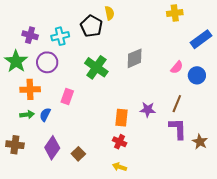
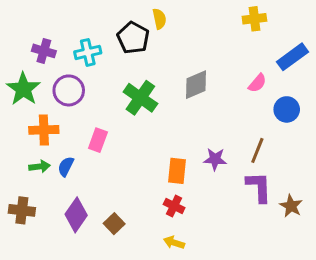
pink semicircle: (177, 67) -> (257, 83), moved

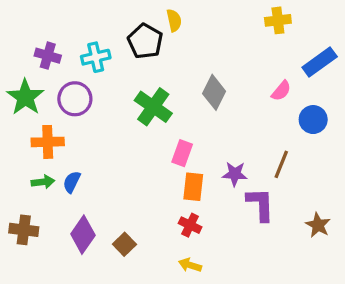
gray diamond: (196, 85) -> (214, 92), turned -40
pink rectangle: (98, 140) -> (182, 153), moved
purple L-shape: (259, 187) -> (260, 204), moved

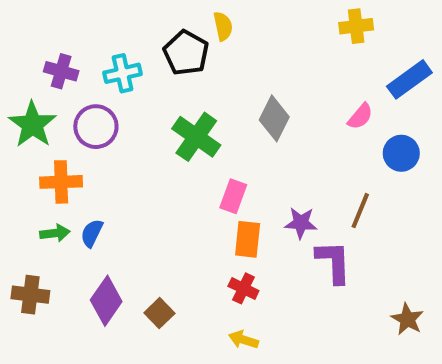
brown star: (318, 225) -> (407, 319), moved

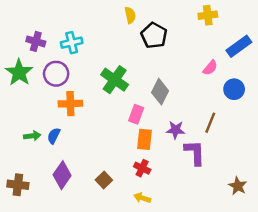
black pentagon: (186, 53) -> (154, 35), moved
gray diamond: (274, 118) -> (160, 92), moved
orange cross: (61, 182) -> (70, 104), moved
brown cross: (30, 295) -> (18, 185), moved
brown square: (159, 313) -> (104, 180), moved

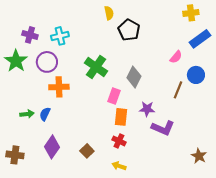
yellow cross: (208, 15) -> (191, 13), moved
brown line: (210, 123) -> (178, 90), moved
purple L-shape: (195, 153) -> (163, 128), turned 115

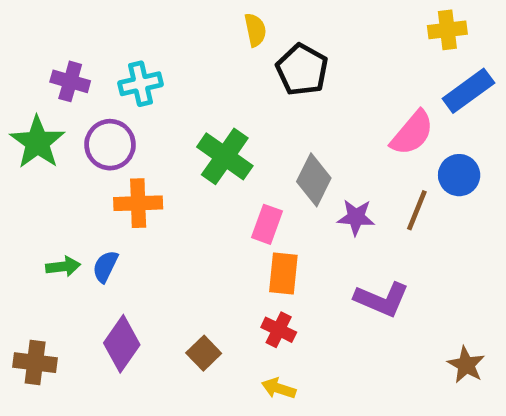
pink semicircle: (176, 57) -> (412, 133), size x1.5
purple star: (147, 109) -> (356, 217), moved

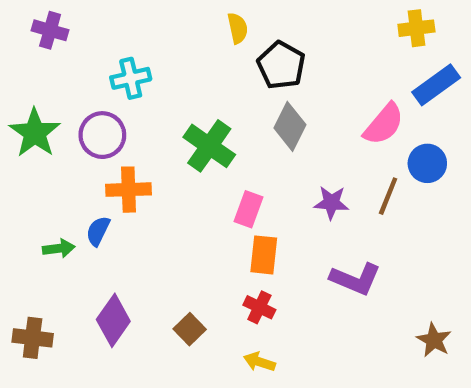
purple cross: (70, 81) -> (50, 30), moved
gray diamond: (314, 180) -> (290, 126), moved
blue semicircle: (105, 266) -> (98, 231), moved

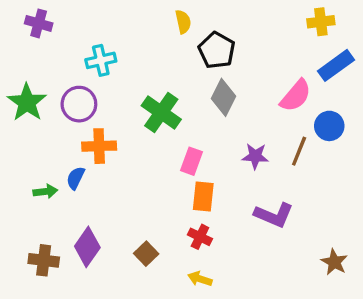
brown cross: (33, 338) -> (44, 260), moved

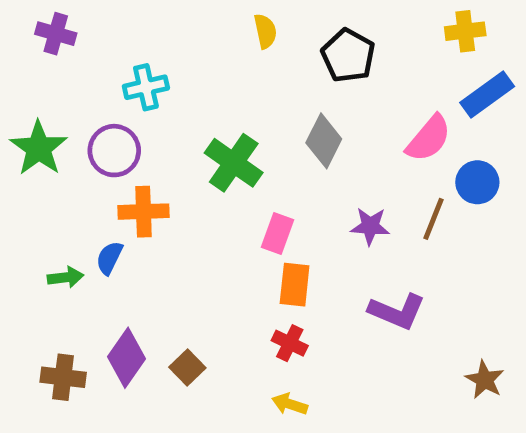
black pentagon: (217, 50) -> (348, 56), moved
brown square: (146, 254) -> (187, 367), moved

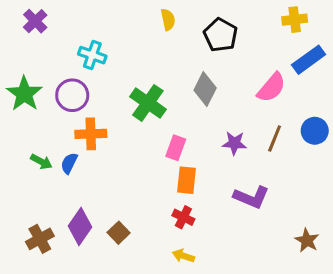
purple cross: (56, 34) -> (35, 21), turned 30
cyan cross: (146, 87) -> (92, 55), turned 32
blue circle: (477, 182) -> (315, 131), moved
green arrow: (66, 277) -> (41, 162), moved, turned 35
brown cross: (63, 377) -> (40, 239), turned -36

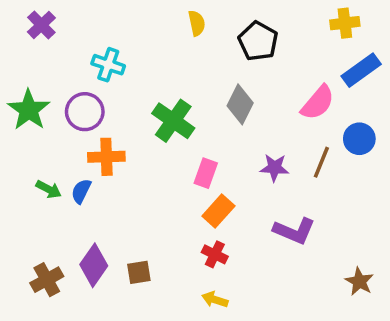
blue circle: (315, 131) -> (359, 139), moved
orange rectangle: (187, 180) -> (218, 211), turned 36
brown square: (119, 233) -> (139, 272), turned 35

